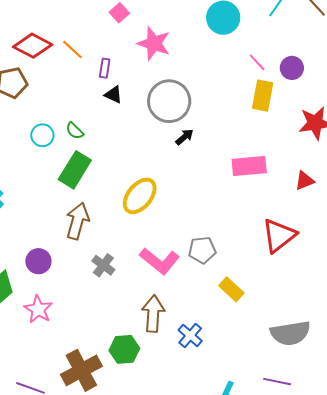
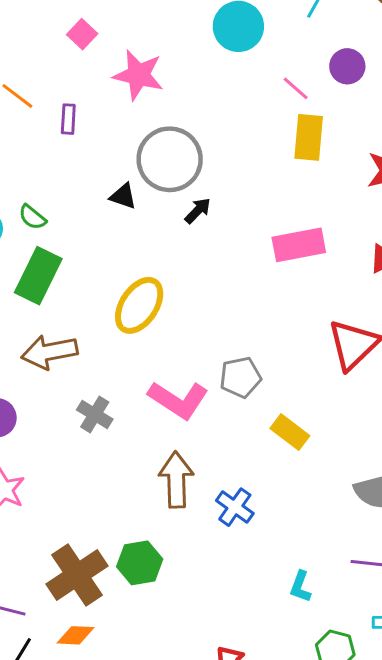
purple circle: (292, 68) -> (347, 66), moved
black triangle: (113, 95) -> (123, 196), moved
brown arrow: (77, 221) -> (50, 352), turned -111
green hexagon: (124, 349) -> (140, 563), moved

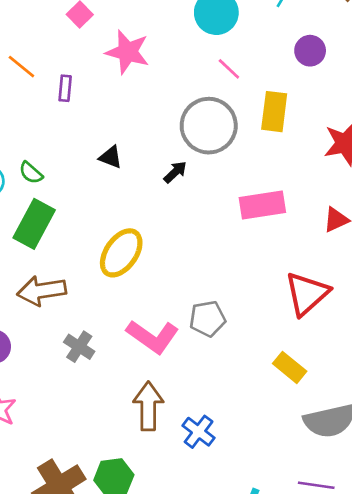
pink line: (296, 88) -> (229, 69), moved
gray circle: (170, 159) -> (209, 126), moved
yellow rectangle: (290, 432) -> (290, 367), moved

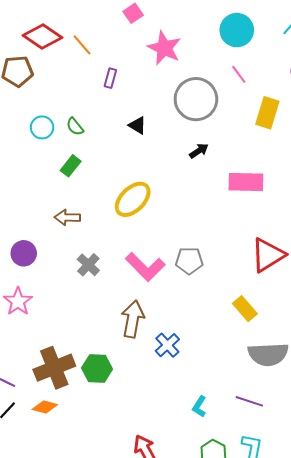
purple rectangle: (65, 88) -> (110, 78), moved
gray circle: (209, 126) -> (196, 99), moved
black arrow: (175, 172) -> (199, 151), moved
green rectangle: (34, 224) -> (71, 166), size x0.6
brown arrow: (42, 291) -> (67, 217), size x0.7

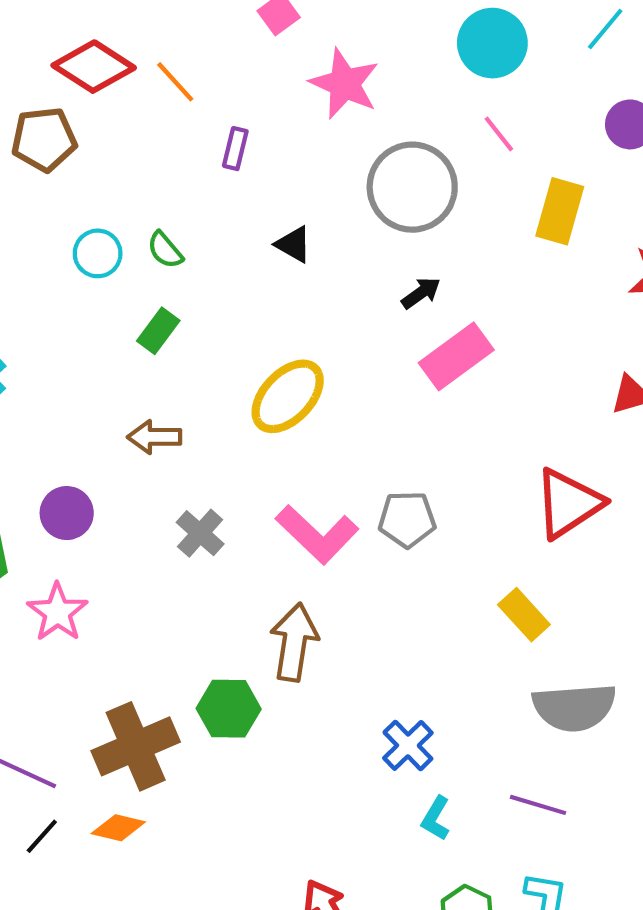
pink rectangle: (246, 182) -> (456, 356), moved, turned -36
blue cross: (167, 345) -> (408, 745), moved
green hexagon: (97, 368) -> (229, 709), moved

